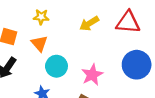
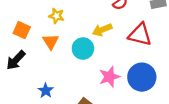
cyan circle: (56, 66) -> (83, 49), moved
pink star: (92, 75) -> (109, 77), moved

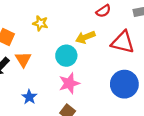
orange triangle: (51, 41) -> (23, 59), moved
pink star: (109, 77) -> (69, 83), moved

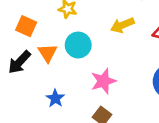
cyan circle: (66, 56) -> (78, 45), moved

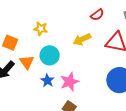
blue star: (55, 98) -> (47, 80), moved

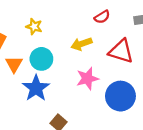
blue star: (47, 80) -> (36, 88), size x1.6
pink star: (69, 82) -> (87, 79), moved

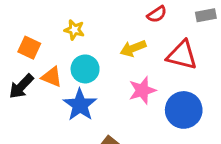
orange triangle: (14, 64) -> (52, 77), turned -36

